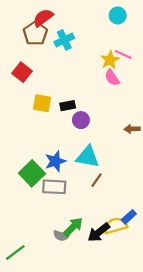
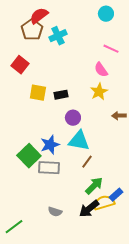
yellow star: (110, 60) -> (99, 92), moved
purple circle: (81, 120) -> (73, 118), moved
green arrow: (73, 227) -> (94, 186), moved

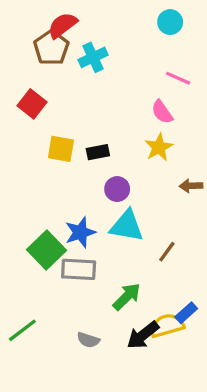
brown line: (87, 162) -> (167, 252), moved
green arrow: (94, 186) -> (127, 297), moved
green line: (14, 227) -> (22, 330), moved

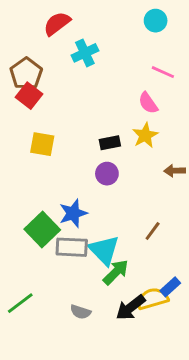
brown pentagon: (51, 48) -> (26, 74), moved
yellow square: (61, 149) -> (42, 144), moved
black rectangle: (98, 152) -> (110, 143), moved
cyan triangle: (127, 226) -> (104, 250), moved, turned 36

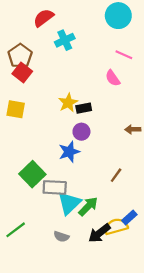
cyan circle: (156, 21) -> (118, 16), size x1.5
yellow star: (145, 135) -> (68, 103), moved
yellow square: (42, 144) -> (16, 109), moved
blue star: (73, 213) -> (69, 152), moved
cyan triangle: (104, 250) -> (69, 203), moved, turned 30

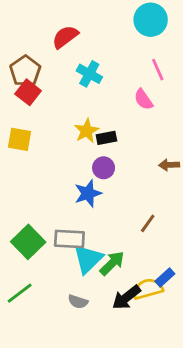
red semicircle: (44, 18) -> (65, 37), moved
cyan cross: (65, 40) -> (89, 74), moved, turned -36
pink line: (124, 55) -> (158, 70), turned 42
green square: (32, 174) -> (28, 242), moved

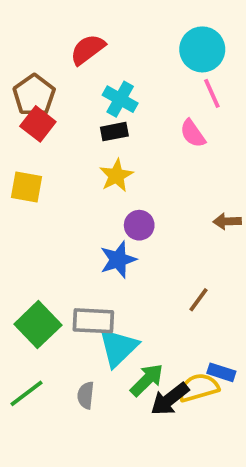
cyan circle: (151, 20) -> (202, 49), moved
black rectangle: (106, 138) -> (114, 132), moved
green arrow: (112, 263) -> (147, 380), moved
blue rectangle: (165, 277) -> (221, 372), turned 60
gray semicircle: (78, 302) -> (86, 395), moved, turned 78

